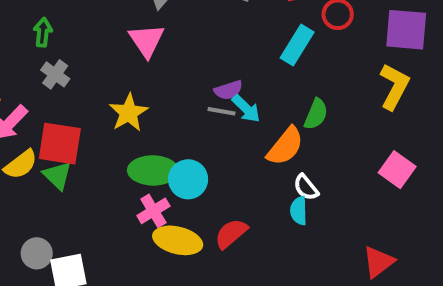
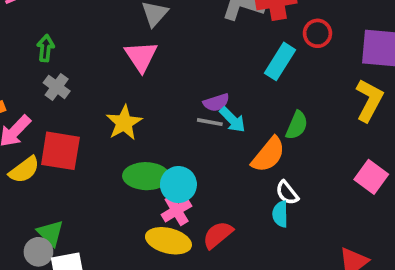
green triangle: (57, 176) -> (50, 233), moved
pink cross: (153, 211) -> (177, 210), moved

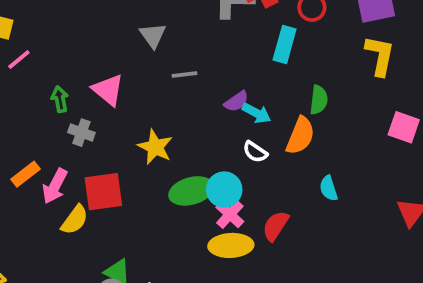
pink triangle: (141, 56) -> (108, 90), moved
gray line: (210, 122) -> (185, 75), moved
white semicircle: (287, 193) -> (255, 152), moved

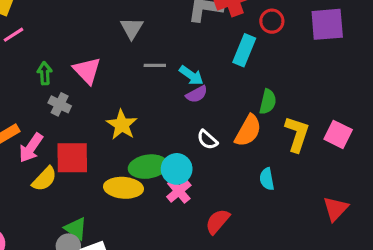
yellow L-shape: (380, 56) -> (297, 134), moved
cyan arrow: (256, 113) -> (191, 75), moved
red semicircle: (276, 226) -> (218, 221), moved
yellow ellipse: (231, 245) -> (124, 188), moved

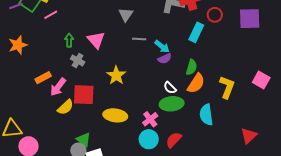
green semicircle: (268, 102) -> (191, 67), moved
pink square: (338, 134) -> (261, 80), moved
green ellipse: (148, 167) -> (172, 104), moved
cyan circle: (177, 169) -> (149, 139), moved
cyan semicircle: (267, 179) -> (206, 115), size x1.5

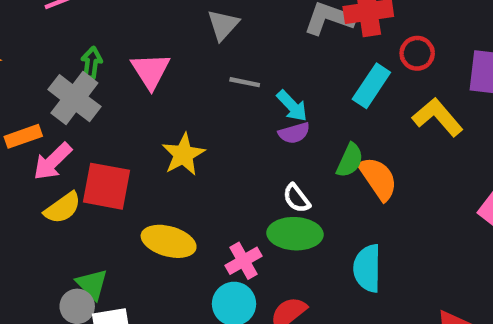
gray cross: (78, 60) -> (74, 98), moved, size x1.6
orange semicircle: (196, 83) -> (378, 178), moved, turned -75
yellow L-shape: (227, 87) -> (438, 117), moved, turned -70

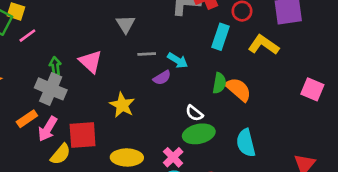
purple semicircle: (294, 133) -> (162, 78), moved

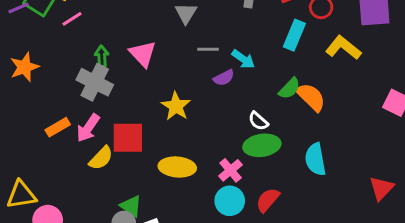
green semicircle: (219, 83) -> (289, 88), turned 30
orange rectangle: (27, 119) -> (58, 127), moved

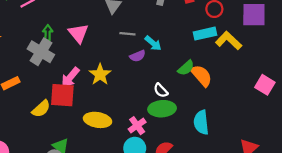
cyan rectangle: (294, 35) -> (205, 34), moved, turned 50
pink arrow: (88, 128) -> (70, 77), moved

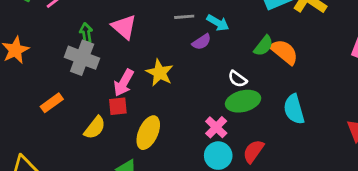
red square: (62, 95) -> (118, 106), size x0.6
yellow ellipse: (98, 120) -> (148, 133), moved, turned -65

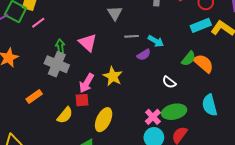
green ellipse: (243, 101) -> (174, 112), moved

